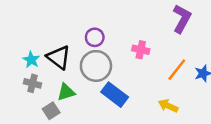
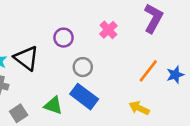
pink cross: (141, 50) -> (108, 30), moved, turned 35
gray circle: (96, 66) -> (83, 67), moved, size x0.6
green triangle: (66, 92) -> (53, 106), moved, turned 36

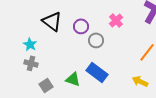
black triangle: (26, 58) -> (52, 21), moved
gray circle: (83, 67) -> (96, 40), moved

